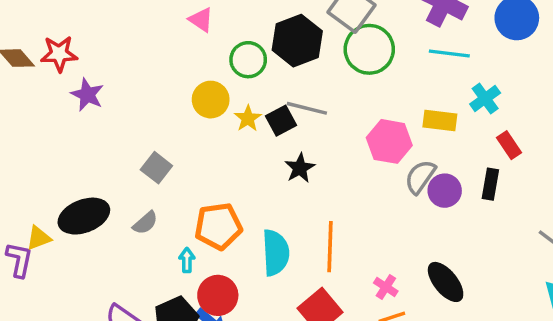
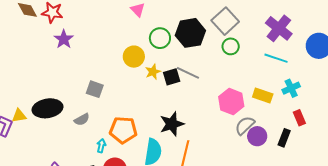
green circle: (369, 49) -> (231, 46), size x0.6
gray square: (156, 168) -> (95, 89), turned -30
black star: (300, 168) -> (172, 124), moved, size x1.4

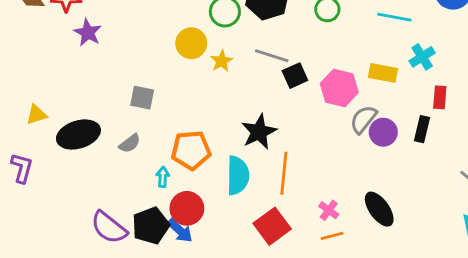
black square: (172, 77) -> (295, 76), moved
yellow triangle: (19, 116) -> (36, 115), moved
red rectangle: (299, 118) -> (440, 97), turned 35

